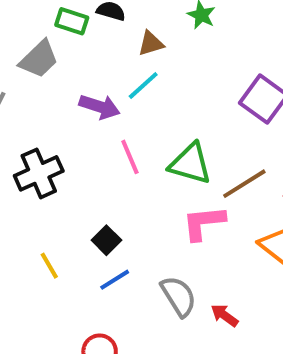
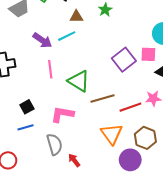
pink L-shape: (204, 223) -> (62, 114), moved

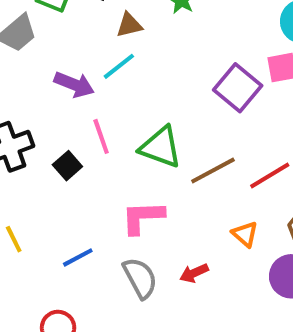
black square: (27, 107) -> (67, 166), moved
orange triangle: (112, 134) -> (245, 234), size x0.6
red arrow: (74, 160) -> (194, 273), moved, turned -64

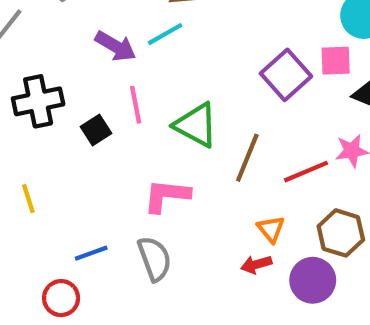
brown line: (213, 171) -> (247, 158), turned -48
blue line: (78, 257) -> (91, 253), moved
red arrow: (194, 273) -> (256, 264), moved

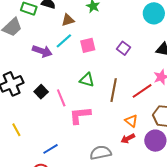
pink square: (336, 61) -> (88, 45), moved
purple square: (286, 75) -> (124, 48), size x0.6
pink line: (136, 105) -> (61, 98), moved
green triangle: (196, 125) -> (87, 80), size x0.7
gray semicircle: (155, 259) -> (101, 153), moved, turned -70

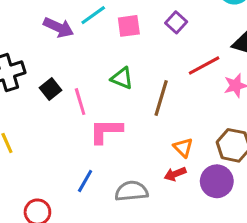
purple square: (124, 48) -> (176, 22), moved
red line: (142, 91) -> (204, 65), moved
blue line: (51, 149) -> (85, 181), moved, turned -35

